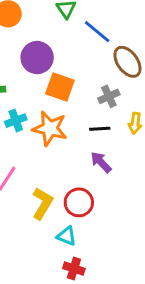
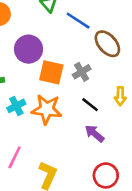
gray cross: (109, 96) -> (82, 72), moved
black line: (100, 129) -> (90, 105), turned 48
red circle: (79, 202) -> (106, 175), moved

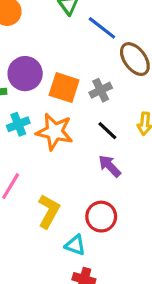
purple circle: (28, 49) -> (25, 74), moved
red circle: (106, 175) -> (101, 217), moved

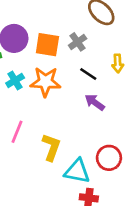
red circle: (101, 217) -> (109, 158), moved
cyan triangle: (75, 245) -> (77, 171), size x1.5

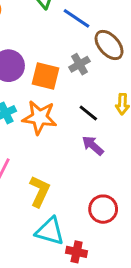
gray cross: (78, 42) -> (79, 64), moved
cyan triangle: (77, 171) -> (50, 231), moved

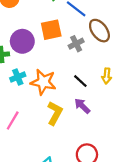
orange square: (45, 76) -> (51, 30), moved, turned -30
yellow L-shape: (40, 191) -> (55, 113), moved

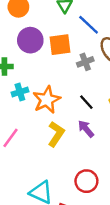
purple circle: (22, 41) -> (30, 40), moved
orange star: (43, 82) -> (47, 100), turned 30

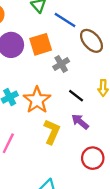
gray cross: (85, 62) -> (61, 64), moved
red circle: (86, 181) -> (93, 158), moved

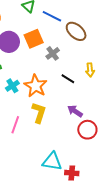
purple arrow: (80, 122) -> (75, 111), moved
yellow L-shape: (52, 132) -> (39, 113), moved

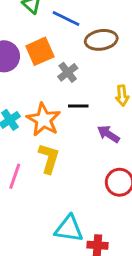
brown ellipse: (76, 31) -> (101, 40), turned -50
black line: (68, 79) -> (78, 106), moved, turned -32
purple arrow: (75, 111) -> (108, 134), moved

